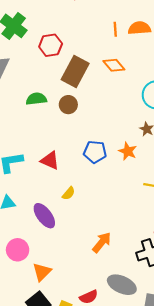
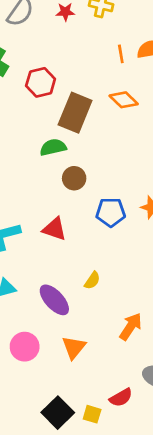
green semicircle: (36, 99) -> (53, 147), moved
brown circle: (68, 105) -> (74, 178), moved
yellow semicircle: (69, 193) -> (92, 280), moved
orange triangle: (42, 272) -> (74, 347), moved

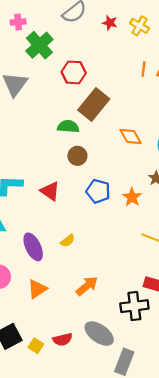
orange diamond: (124, 100) -> (131, 137), moved

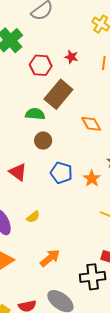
red star: (110, 23) -> (71, 57), moved

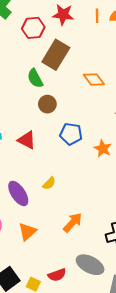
red star: (71, 57) -> (63, 15), size x1.5
green semicircle: (35, 114) -> (35, 78), turned -114
orange star: (92, 179) -> (103, 149), moved

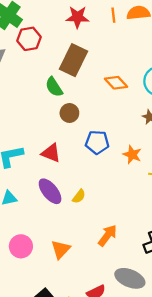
red hexagon: (33, 28) -> (29, 39), moved
purple ellipse: (18, 193) -> (50, 191), moved

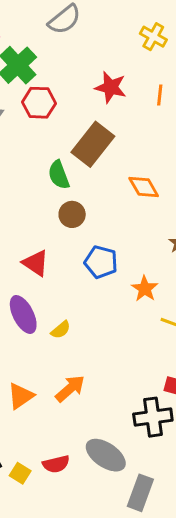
orange arrow: (108, 235) -> (70, 389), moved

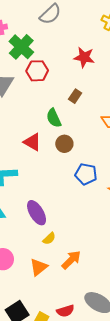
brown rectangle: (93, 144) -> (75, 96), size x0.5
red triangle: (36, 263) -> (32, 142), moved
yellow semicircle: (61, 330) -> (49, 239), moved

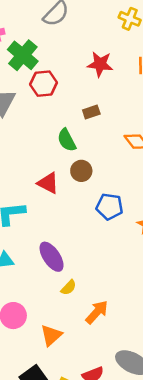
brown rectangle: (75, 96) -> (91, 112), turned 40
red triangle: (32, 142) -> (48, 183), moved
orange triangle: (39, 267) -> (51, 335), moved

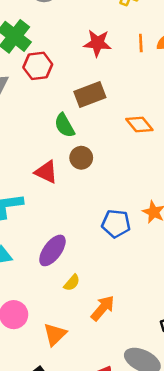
brown rectangle: (91, 112) -> (90, 94), size x1.6
blue pentagon: (109, 207) -> (116, 224), moved
purple ellipse: (52, 257) -> (52, 250), turned 72

